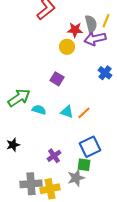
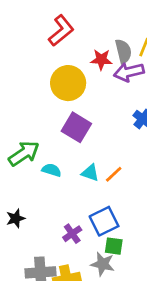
yellow circle: (67, 47) -> (68, 83), moved, size x1.6
purple square: (57, 79) -> (76, 127), size x1.5
blue square: (90, 147) -> (104, 221), moved
gray star: (76, 178) -> (103, 264), turned 30

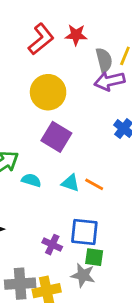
red star: (101, 60) -> (76, 35), moved
orange line: (114, 174) -> (94, 184), turned 72
blue square: (104, 221) -> (84, 232), turned 32
purple cross: (72, 234) -> (52, 245), turned -30

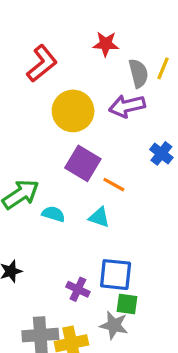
red L-shape: (41, 39) -> (42, 64), moved
purple arrow: (110, 81) -> (127, 106), moved
orange line: (94, 184) -> (114, 185), moved

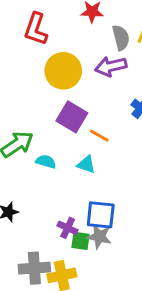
red L-shape: (42, 64) -> (36, 29), turned 148
green square: (127, 304) -> (81, 241), moved
gray star: (114, 325) -> (99, 236), moved

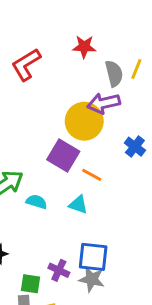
red L-shape: (36, 29) -> (26, 65), turned 40
yellow circle: (63, 71) -> (84, 121), moved
green square: (81, 241) -> (31, 284), moved

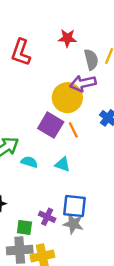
red L-shape: (26, 65) -> (21, 52), turned -40
orange line: (92, 175) -> (73, 130), moved, turned 35

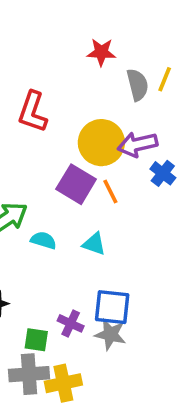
red L-shape: (21, 52) -> (33, 112), moved
purple arrow: (83, 83) -> (138, 144), moved

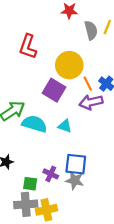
purple arrow: (138, 144) -> (91, 102), moved
orange line: (110, 191) -> (88, 84), moved
cyan semicircle: (43, 240) -> (34, 124), size x1.6

